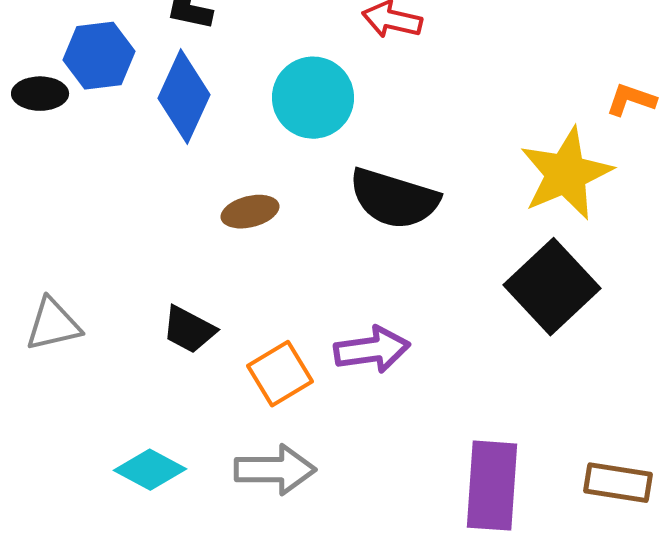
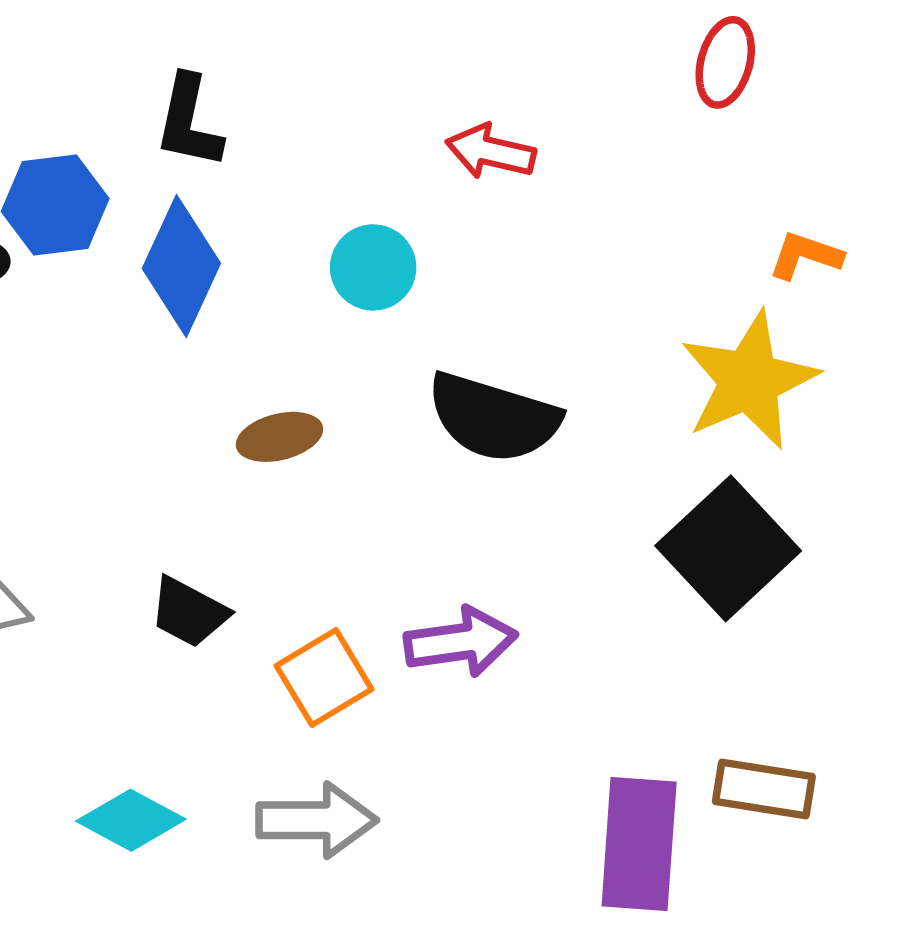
cyan circle: (313, 98) -> (373, 267), size x0.7
orange L-shape: (631, 100) -> (805, 256), moved
brown rectangle: (618, 483) -> (764, 789), moved

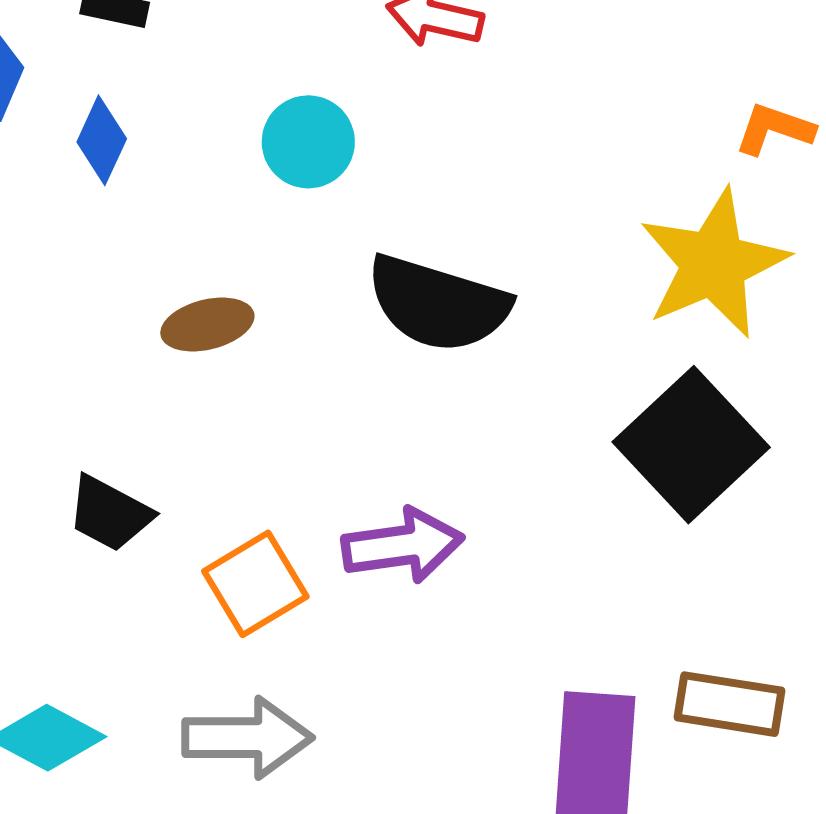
blue diamond: (181, 266) -> (102, 140), size x0.6

